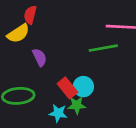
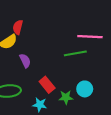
cyan circle: (83, 87) -> (85, 89), moved
green star: (77, 105) -> (66, 97), moved

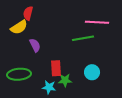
red rectangle: (47, 85) -> (56, 68), turned 35
green star: (66, 97) -> (65, 80), moved

